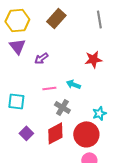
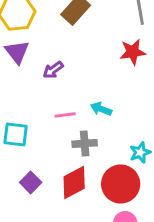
red star: (93, 59) -> (133, 52), moved
gray cross: (62, 107) -> (85, 143), turned -35

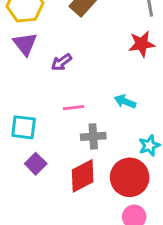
cyan arrow: (101, 109) -> (125, 102), moved
purple square: (31, 182) -> (36, 164), moved

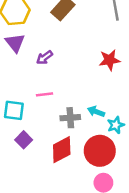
red star: (142, 44) -> (110, 60), moved
cyan arrow: (125, 102) -> (96, 112), moved
pink line: (74, 108) -> (45, 94), moved

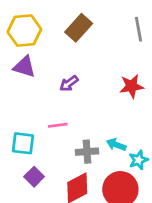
purple triangle: (15, 43) -> (24, 67), turned -35
purple arrow: (45, 58) -> (69, 83), moved

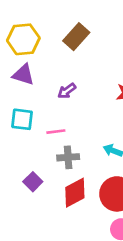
cyan square: (23, 143) -> (22, 119), moved
gray cross: (87, 152) -> (68, 157), moved

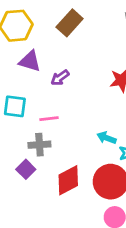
purple triangle: (23, 75) -> (30, 61), moved
gray cross: (68, 157) -> (39, 145), moved

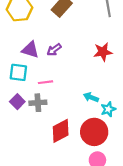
purple triangle: (30, 61) -> (30, 50), moved
purple square: (26, 169) -> (17, 102), moved

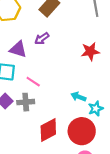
purple arrow: (54, 50) -> (42, 39), moved
pink line: (45, 82) -> (33, 82), turned 40

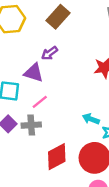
purple triangle: (18, 49) -> (34, 73), moved
pink line: (33, 82) -> (40, 102), turned -72

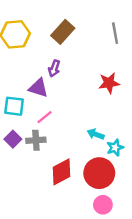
purple arrow: (49, 53) -> (54, 68), turned -35

